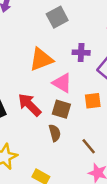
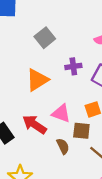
pink triangle: (62, 83) -> (61, 113), moved
brown square: (61, 109) -> (81, 131), moved

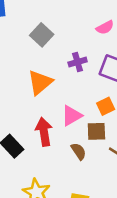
pink triangle: (61, 113) -> (72, 116), turned -42
red arrow: (34, 124) -> (44, 132), turned 55

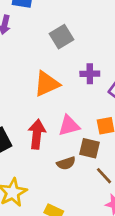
brown semicircle: (79, 151) -> (66, 163), turned 90

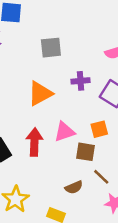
gray square: (62, 37) -> (51, 48), turned 30
brown semicircle: (66, 163) -> (74, 187), moved

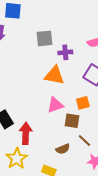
purple cross: (81, 81) -> (65, 52), moved
orange triangle: (40, 93) -> (54, 75), moved, turned 40
red arrow: (34, 142) -> (26, 133), moved

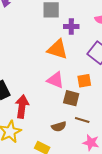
pink triangle: (55, 105) -> (55, 80), turned 36
brown line: (84, 141) -> (82, 120), turned -32

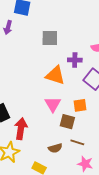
purple cross: (71, 27) -> (75, 60), moved
pink triangle: (55, 80) -> (53, 104), turned 36

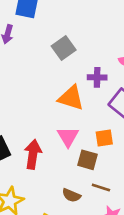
gray square: (50, 38) -> (64, 48), turned -36
red arrow: (21, 129) -> (33, 154), moved
brown semicircle: (55, 148) -> (71, 195), turned 40

